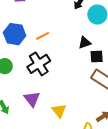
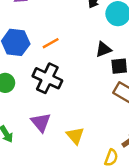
black cross: (39, 64) -> (47, 78), turned -30

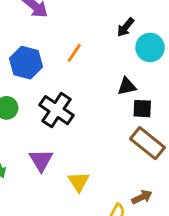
orange line: (51, 43) -> (74, 53), moved, turned -35

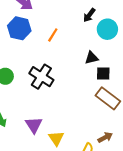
blue hexagon: (26, 63) -> (19, 28), moved
purple triangle: (41, 160) -> (34, 125), moved
yellow triangle: (79, 182) -> (56, 138), moved

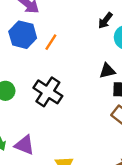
orange line: (53, 35) -> (51, 42), moved
purple triangle: (34, 125) -> (25, 145), moved, turned -36

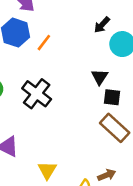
black triangle: (107, 71) -> (100, 77), turned -49

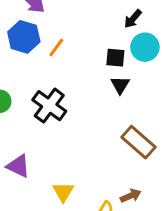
black arrow: (102, 25) -> (133, 19), moved
black square: (112, 97) -> (115, 58), moved

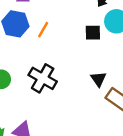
black triangle: (120, 85) -> (99, 79), moved

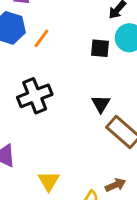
black cross: (43, 78) -> (35, 96), turned 32

